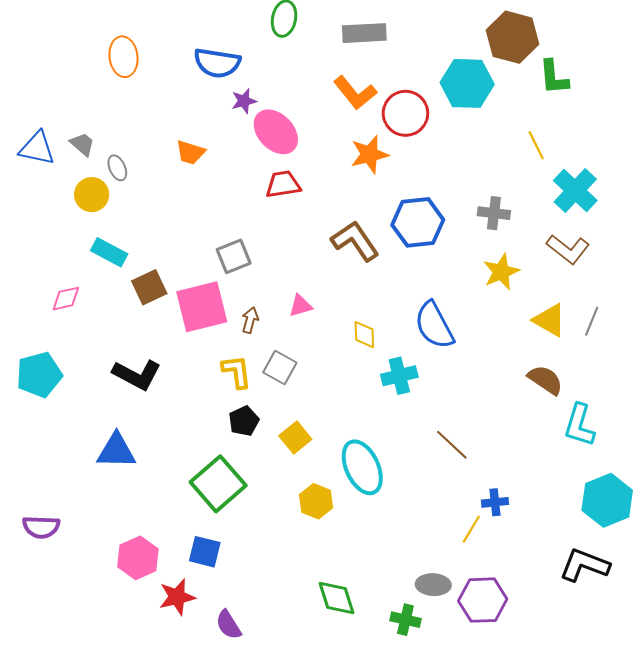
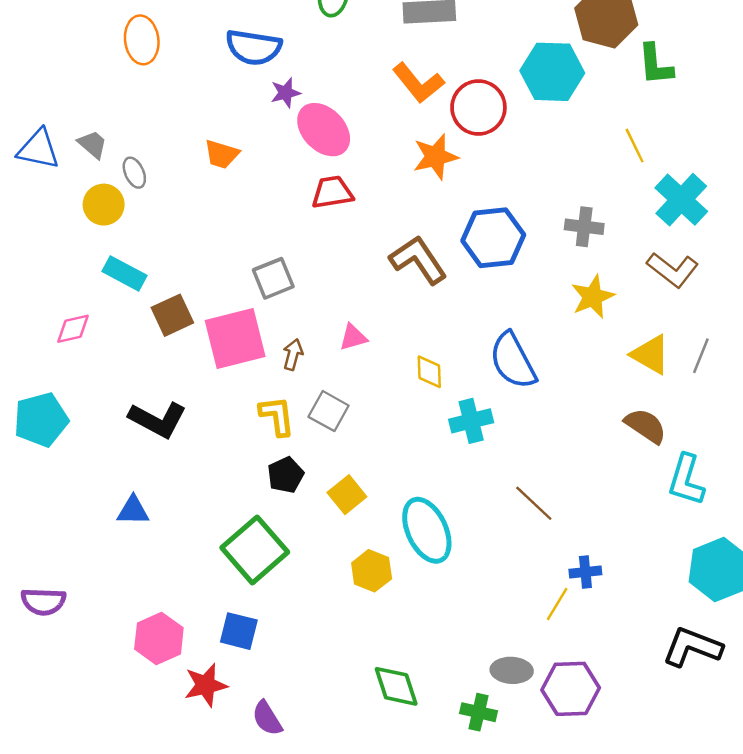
blue triangle: (116, 451) -> (133, 511), size x0.7

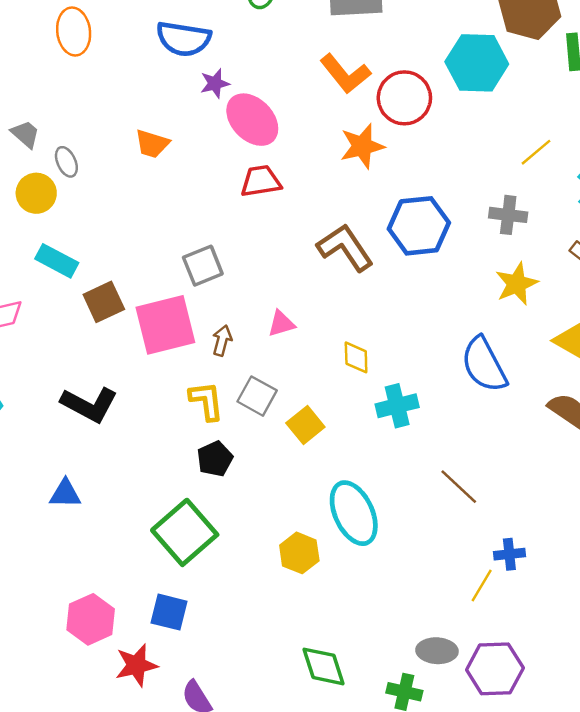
yellow line: (635, 146) -> (536, 152), moved, turned 76
blue semicircle: (513, 361) -> (484, 365), moved
yellow square: (347, 495) -> (305, 425), moved

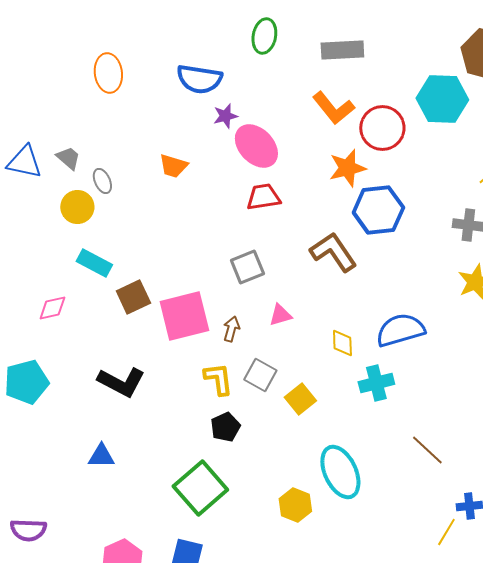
blue hexagon: (419, 226) -> (378, 210), moved
gray square: (203, 266) -> (247, 267), moved
blue semicircle: (484, 365) -> (400, 330), moved, turned 102

